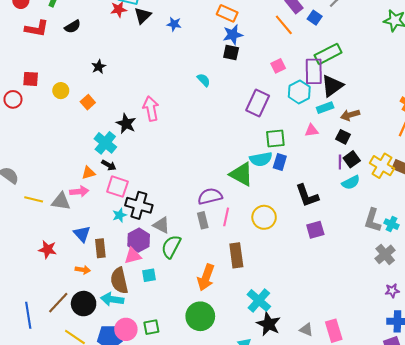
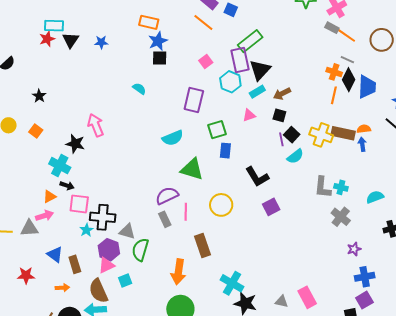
cyan semicircle: (261, 159) -> (173, 138), moved

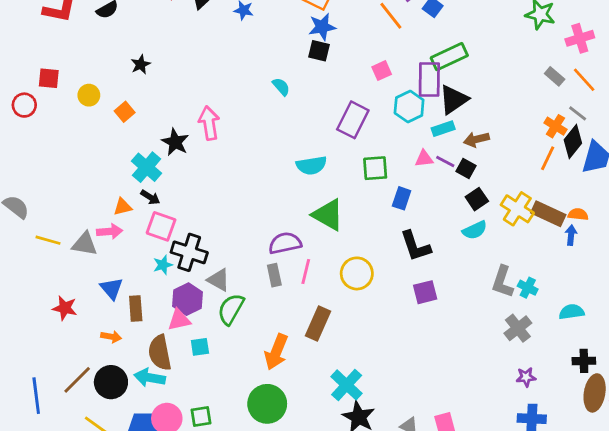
gray rectangle: (332, 28) -> (555, 76), moved
purple line: (281, 139) -> (445, 161), moved, turned -64
blue rectangle: (225, 151) -> (402, 198), moved
brown rectangle: (202, 246) -> (318, 323), turned 30

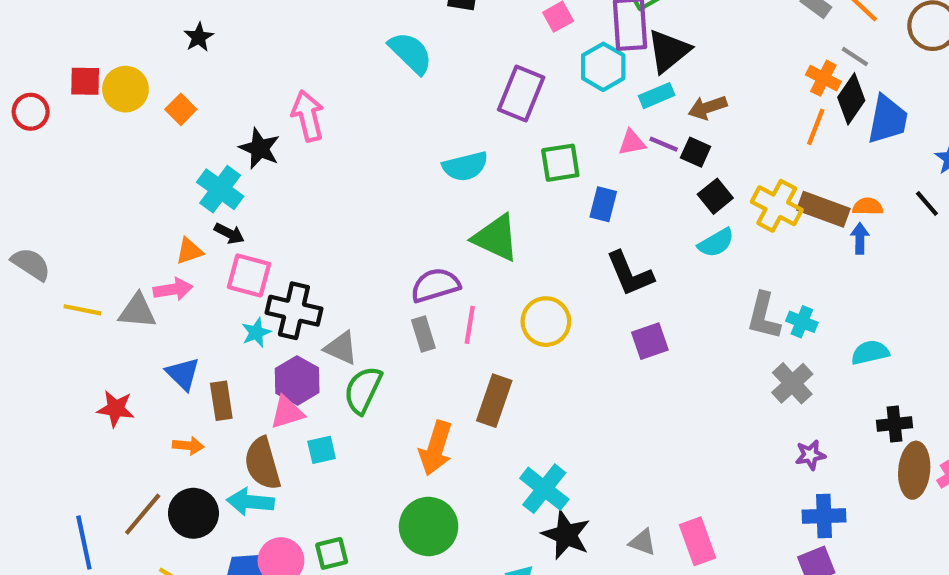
red square: (49, 78) -> (85, 81), moved
cyan semicircle: (281, 87) -> (410, 53), size x1.6
yellow circle: (89, 95) -> (125, 89), size x1.4

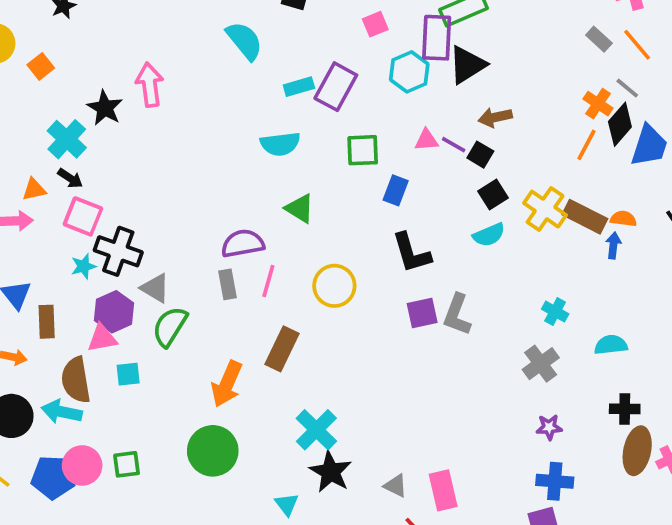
cyan rectangle: (657, 96) -> (299, 87), moved
green triangle: (496, 238) -> (300, 209), size x0.7
gray L-shape: (764, 316) -> (457, 315), moved

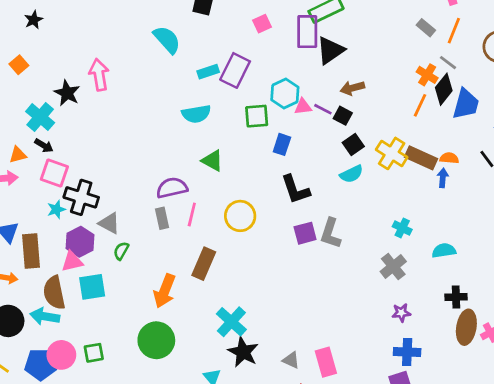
orange line: (637, 45) -> (454, 31), turned 65
cyan hexagon: (409, 72) -> (285, 94), moved
brown rectangle: (47, 322) -> (31, 251), size x1.4
green semicircle: (170, 327) -> (121, 251), size x0.6
cyan square: (128, 374) -> (92, 287), size x1.5

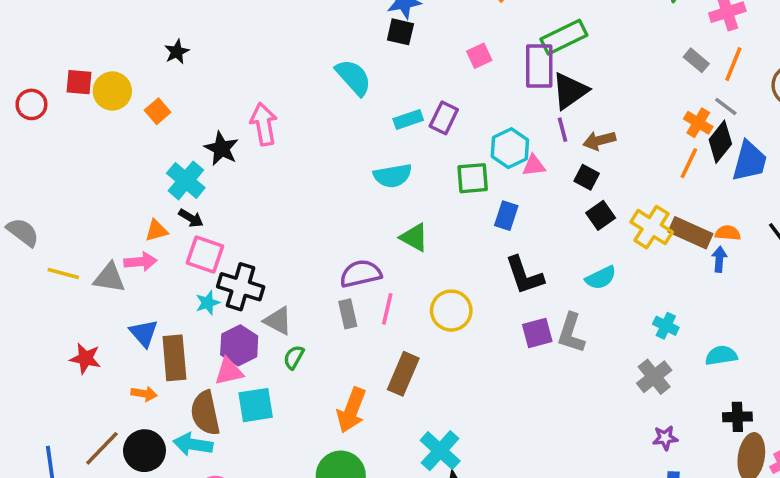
purple rectangle: (235, 70) -> (444, 118), size x0.7
purple line: (323, 109) -> (562, 130), moved, turned 48
cyan semicircle: (351, 174) -> (601, 278), moved

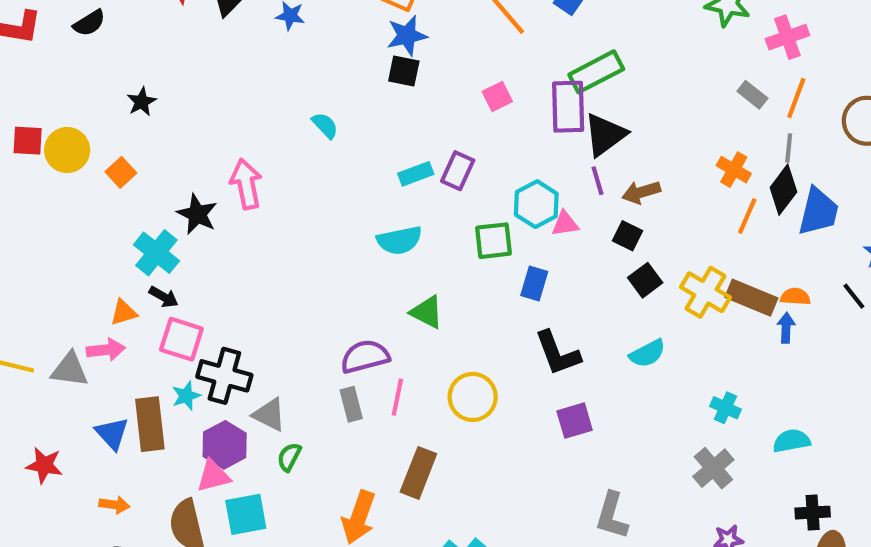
cyan semicircle: (353, 77) -> (325, 125), moved, size x0.6
gray line: (726, 106) -> (789, 148), turned 60
orange cross: (698, 123) -> (734, 170), moved
gray L-shape: (571, 333) -> (612, 516), moved
brown rectangle: (174, 358) -> (150, 424), moved

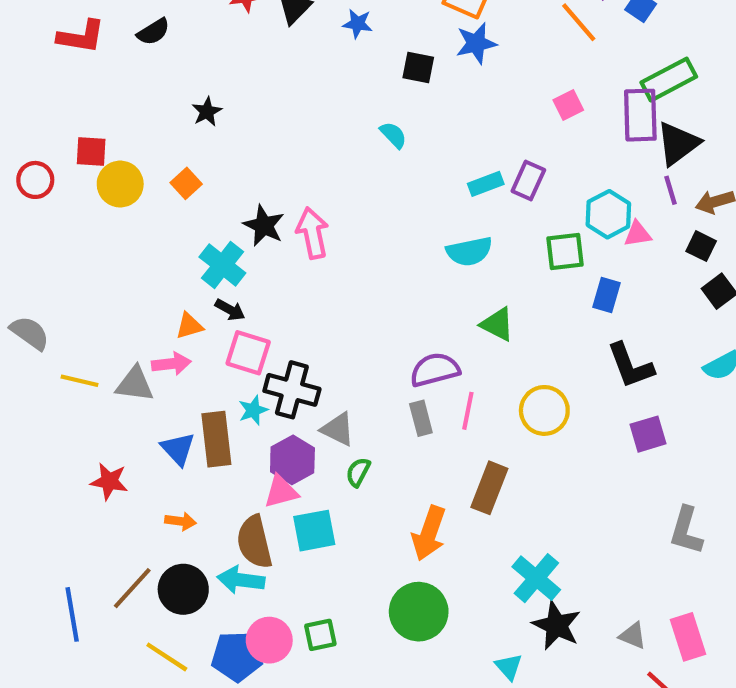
black square: (404, 71) -> (418, 68), moved
yellow circle: (67, 150) -> (120, 184), moved
pink arrow: (246, 184) -> (312, 233), moved

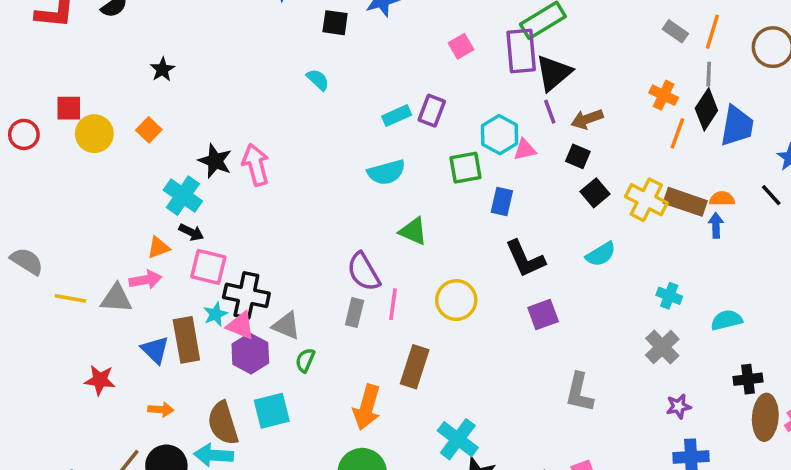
purple semicircle: (435, 370) -> (364, 272), turned -102
gray rectangle: (421, 418) -> (355, 313), turned 32
pink triangle: (281, 492) -> (241, 326), moved, turned 40

